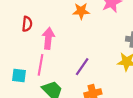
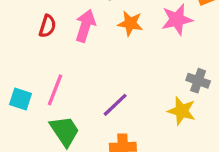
pink arrow: (48, 38) -> (85, 26), moved

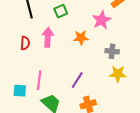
orange star: (130, 23) -> (81, 38), moved
gray cross: (198, 81) -> (112, 51), moved

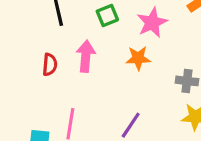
pink star: (102, 20) -> (152, 23), moved

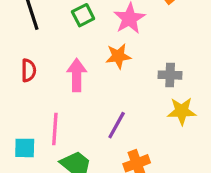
pink arrow: (86, 56) -> (77, 75), moved

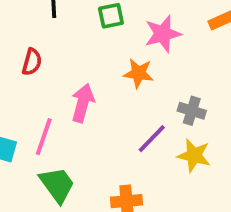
pink arrow: (77, 75) -> (83, 103), moved
purple line: (117, 125) -> (152, 139), moved

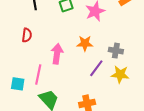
orange star: (139, 73) -> (85, 43), moved

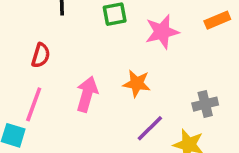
gray cross: (116, 51) -> (205, 104), moved, turned -32
pink line: (38, 75) -> (34, 104), moved

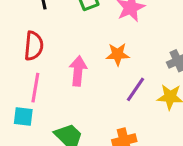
red semicircle: (41, 55) -> (34, 46), size x1.4

